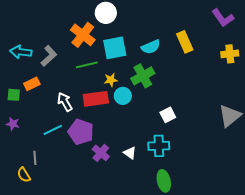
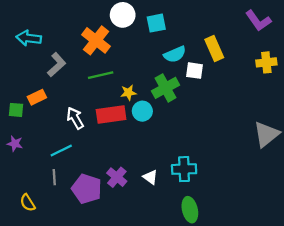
cyan square: (115, 48) -> (156, 23), moved, size x0.7
cyan arrow: (21, 52) -> (29, 38), moved
white square: (168, 115) -> (195, 71), moved, turned 35
purple pentagon: (81, 132) -> (87, 189), moved
gray line: (35, 158) -> (54, 177), moved

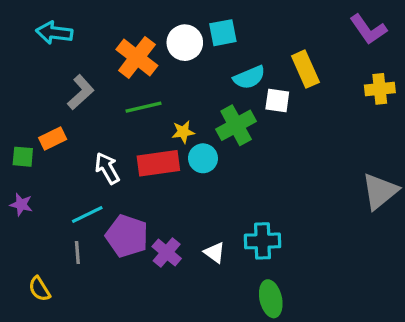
white circle: (123, 15) -> (185, 43), moved
cyan arrow: (29, 38) -> (54, 33), moved
purple pentagon: (87, 189) -> (127, 236), moved

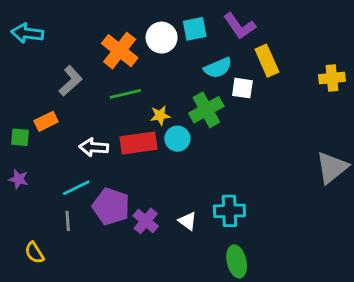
purple L-shape: (368, 29) -> (240, 26), moved
cyan arrow: (54, 33) -> (27, 33), moved
white arrow: (107, 168) -> (94, 147), turned -56

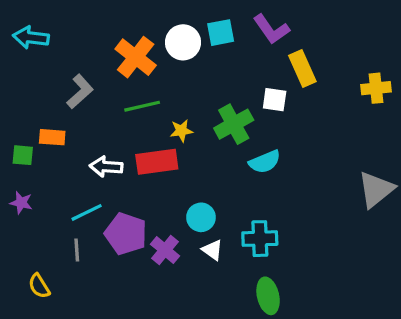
cyan semicircle: (218, 68) -> (265, 162), moved
orange rectangle: (46, 121) -> (52, 137), turned 30
cyan circle: (177, 139) -> (201, 217), moved

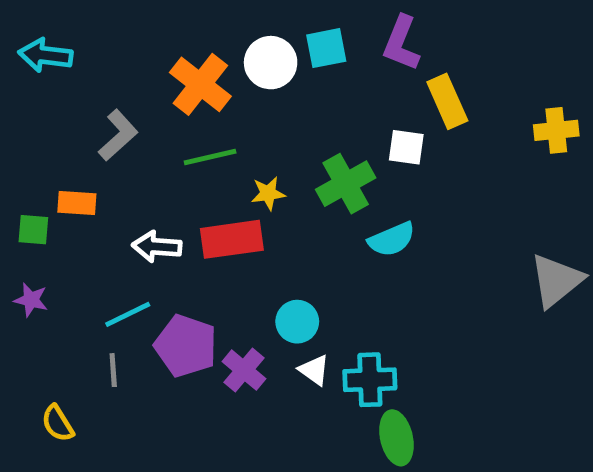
purple L-shape: (271, 29) -> (401, 43), turned 57
cyan cross: (260, 239) -> (370, 380), moved

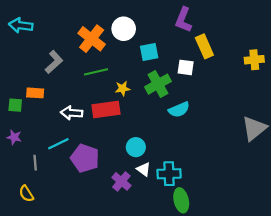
cyan square: (326, 48) -> (149, 52), moved
gray line: (113, 370) -> (35, 163), moved
purple cross: (244, 370) -> (121, 181), moved

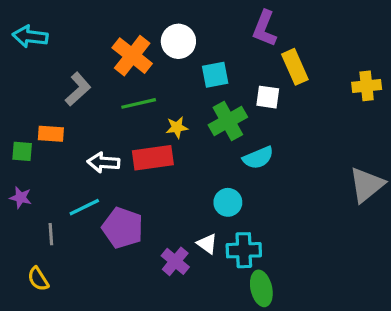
cyan circle: (136, 147) -> (228, 202), moved

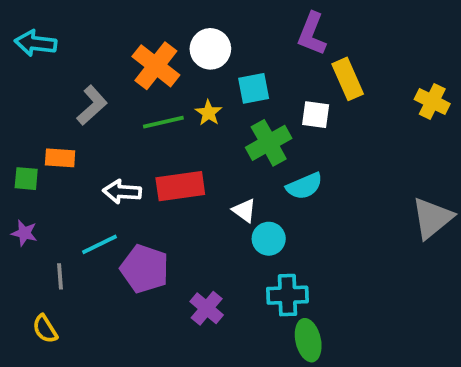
yellow cross: (367, 86) -> (432, 101), turned 32
yellow star: (177, 127) -> (209, 113), moved, turned -30
white triangle: (207, 244) -> (244, 211), moved

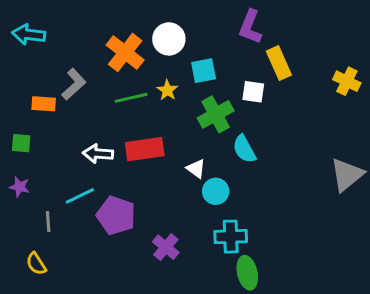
orange rectangle: (60, 158) -> (44, 104), moved
cyan semicircle: (304, 186) -> (244, 149), turned 84

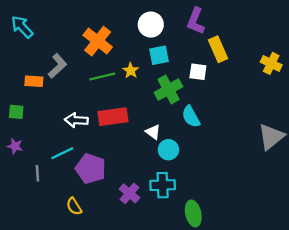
cyan arrow: (29, 34) -> (22, 27), turned 40
white circle: (169, 39) -> (151, 25), moved
cyan cross: (231, 237) -> (163, 185), moved
yellow semicircle: (36, 264) -> (74, 206), moved

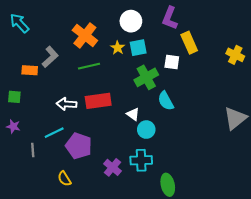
yellow star: (131, 71) -> (118, 48), moved

